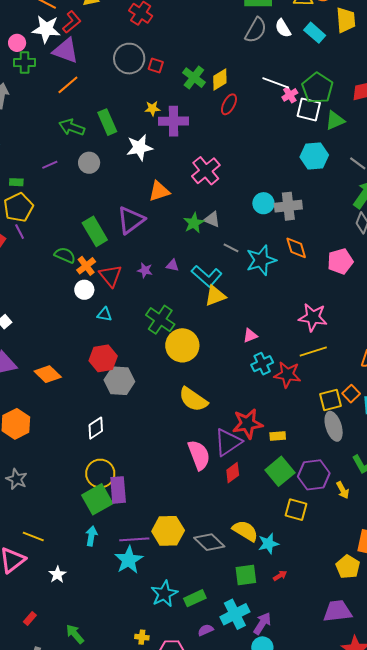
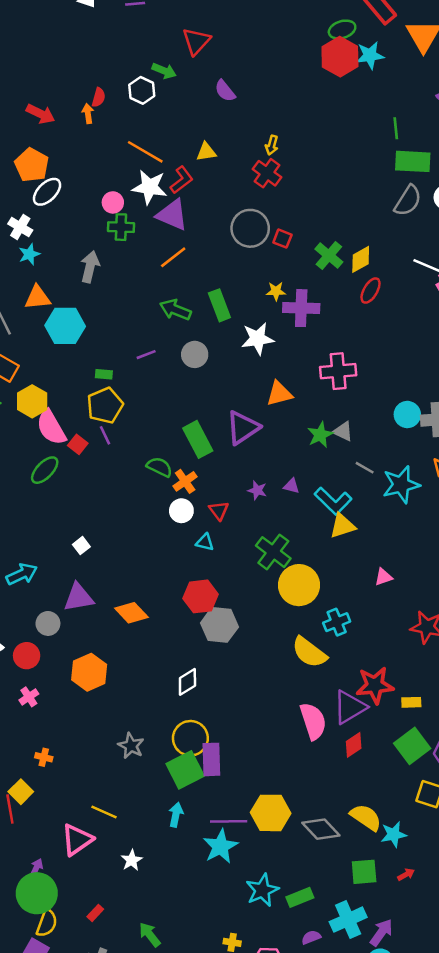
pink cross: (206, 171) -> (338, 371), turned 32
red triangle: (110, 276) -> (219, 510), moved, size x0.7
cyan cross: (262, 364) -> (337, 622), moved
gray star: (17, 479) -> (131, 746), moved

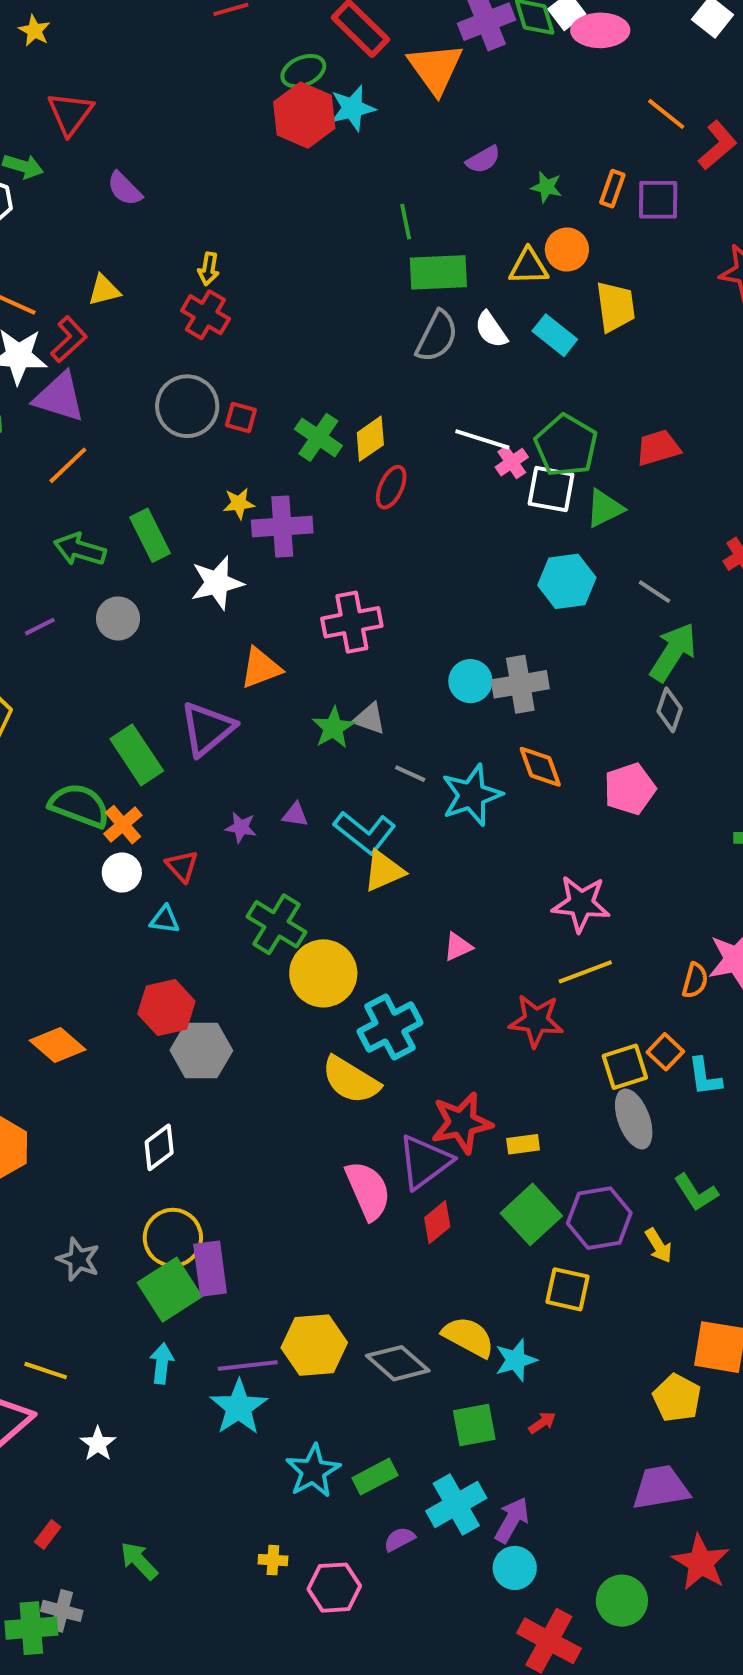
green semicircle: (159, 467) -> (79, 805), size x1.4
cyan cross: (337, 622) -> (390, 1027), size x1.4

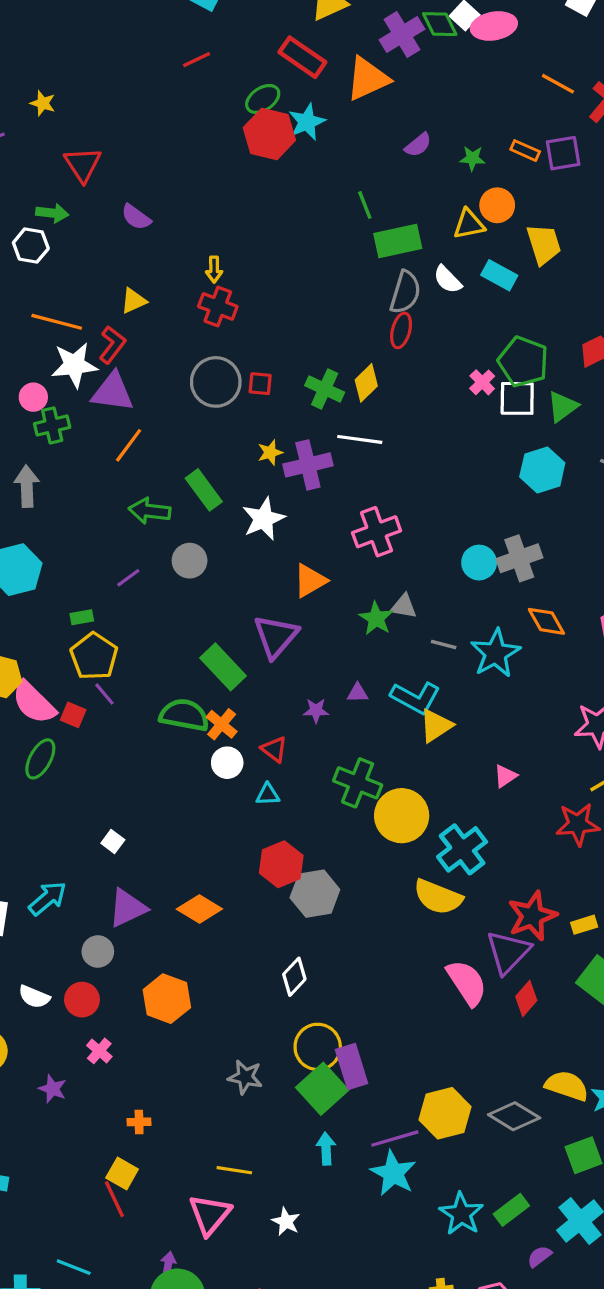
orange triangle: (435, 68) -> (368, 79), turned 51
orange rectangle: (612, 189) -> (525, 151), turned -76
white line: (482, 439) -> (360, 439), moved
red ellipse: (391, 487) -> (401, 330), moved

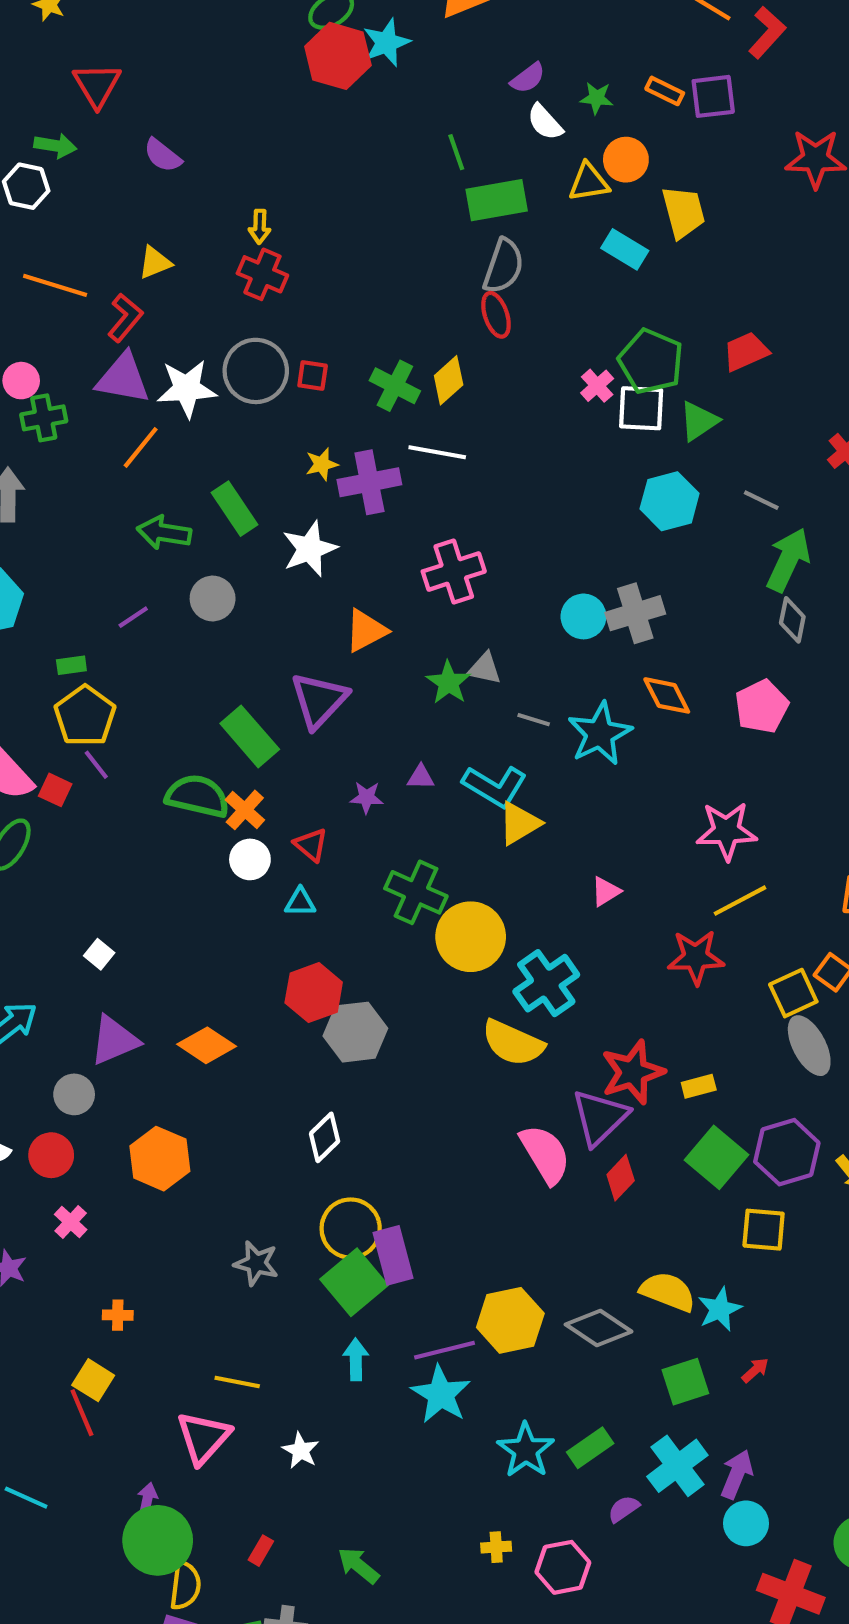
white semicircle: (448, 280) -> (545, 122), moved
red ellipse: (401, 330) -> (496, 315), turned -36
white star: (74, 365) -> (187, 389), moved

